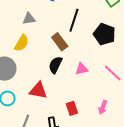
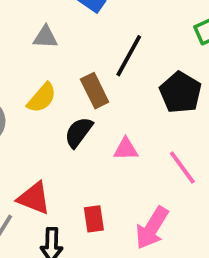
yellow semicircle: (22, 43) -> (42, 98), moved
red triangle: (38, 90) -> (34, 198), moved
pink arrow: (103, 107) -> (152, 228), size x1.6

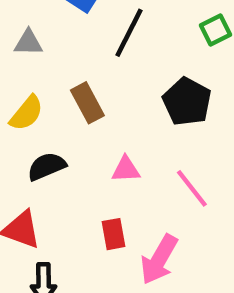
black line: (129, 56) -> (129, 33), moved
black semicircle: (79, 132) -> (47, 166), moved, turned 32
red rectangle: (94, 219) -> (113, 234), moved

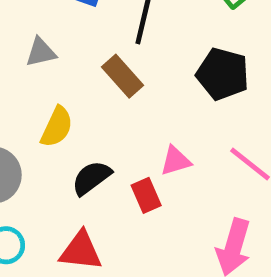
brown rectangle: (87, 103) -> (123, 76), moved
red rectangle: (113, 234) -> (146, 195), moved

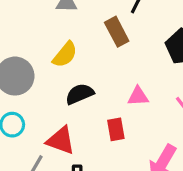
red rectangle: (146, 195) -> (116, 129), moved

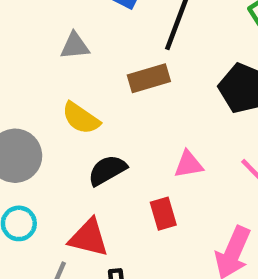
brown rectangle: (117, 32) -> (149, 78), turned -72
yellow semicircle: (65, 55) -> (81, 118), turned 92

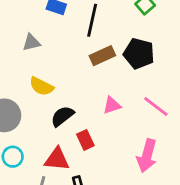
brown rectangle: (149, 78) -> (102, 56), moved
red rectangle: (163, 214) -> (85, 140), moved

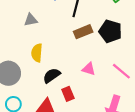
yellow semicircle: (41, 86) -> (37, 53), turned 66
pink triangle: (112, 105) -> (89, 69), turned 32

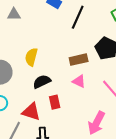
gray triangle: (31, 20) -> (14, 14), moved
brown rectangle: (83, 32) -> (79, 60), moved

